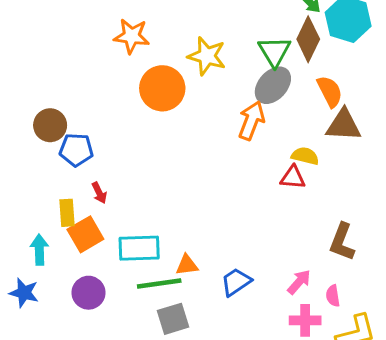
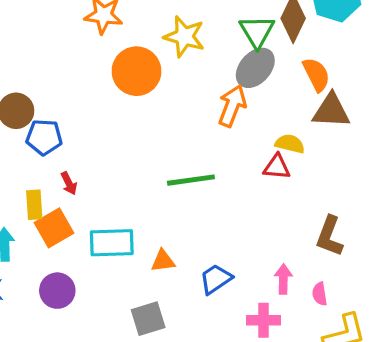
pink arrow: (299, 282) -> (283, 279), turned -40
green line: (159, 283) -> (191, 180), moved
pink cross: (305, 320) -> (264, 320), moved

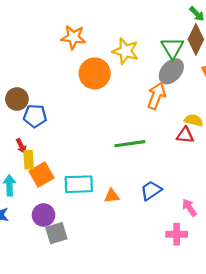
red arrow: (69, 183) -> (21, 146), moved
blue trapezoid: (216, 279) -> (151, 191), moved
pink arrow: (283, 279) -> (189, 208), turned -36
gray square: (148, 319) -> (56, 233), moved

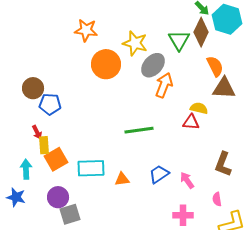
gray ellipse: (171, 71) -> (153, 65), moved
pink arrow: (189, 208) -> (187, 180), moved

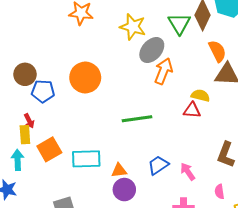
orange circle: (106, 64) -> (85, 78), moved
yellow rectangle: (44, 145) -> (25, 135), moved
purple circle: (58, 197) -> (124, 190), moved

